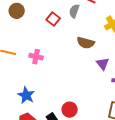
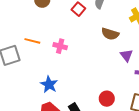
red circle: (70, 110) -> (107, 99), moved

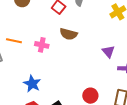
brown semicircle: (110, 34) -> (68, 34), moved

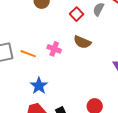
orange line: (14, 41) -> (28, 54), moved

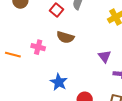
blue star: (39, 86) -> (59, 82), moved

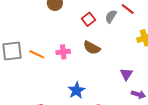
pink cross: (38, 47) -> (63, 52), turned -32

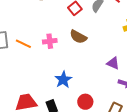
purple triangle: (126, 74) -> (113, 63), turned -40

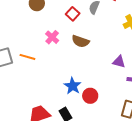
pink cross: (50, 41) -> (52, 37), moved, turned -32
red circle: (85, 102) -> (90, 96), moved

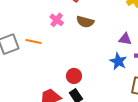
blue star: (73, 86) -> (118, 61), moved
red circle: (90, 96) -> (74, 76), moved

